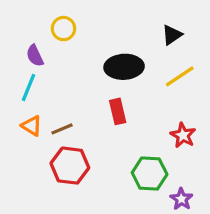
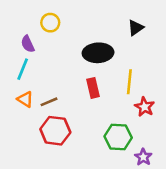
yellow line: (180, 76) -> (129, 82), moved, turned -50

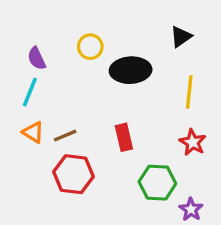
yellow circle: (50, 23) -> (90, 47), moved
yellow line: (129, 82) -> (189, 92), moved
red rectangle: (93, 88) -> (124, 137), moved

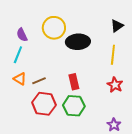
black triangle: (181, 37) -> (117, 26), moved
yellow circle: (90, 47) -> (54, 28), size x1.5
green hexagon: (157, 183) -> (74, 106), moved

